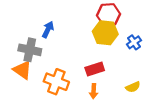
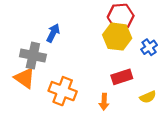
red rectangle: (95, 69) -> (122, 77), moved

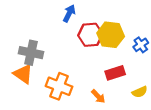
red hexagon: (121, 16) -> (90, 35), moved
blue arrow: (53, 33) -> (69, 13), moved
orange arrow: (104, 102) -> (98, 96), turned -48

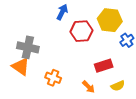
yellow hexagon: (111, 35) -> (110, 20), moved
orange cross: (59, 86) -> (53, 78), size x0.7
yellow semicircle: (140, 92) -> (118, 86), moved

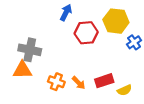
red rectangle: (104, 66) -> (104, 81), moved
orange triangle: (21, 67) -> (22, 70), turned -36
orange arrow: (89, 87) -> (79, 83), moved

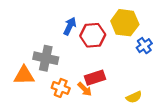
blue arrow: (66, 13) -> (70, 26), moved
gray cross: (30, 50) -> (46, 58), moved
red rectangle: (104, 81) -> (95, 78), moved

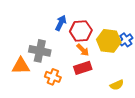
yellow hexagon: (125, 23) -> (109, 41), moved
orange arrow: (85, 89) -> (83, 50), moved

